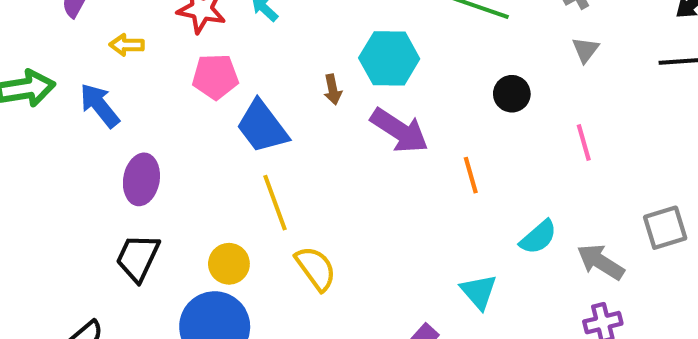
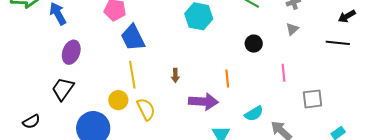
brown arrow: (333, 89) -> (175, 75), moved
purple arrow: (399, 131) -> (203, 102), moved, turned -40
gray square: (665, 228) -> (313, 99), moved
yellow circle: (229, 264) -> (118, 100), moved

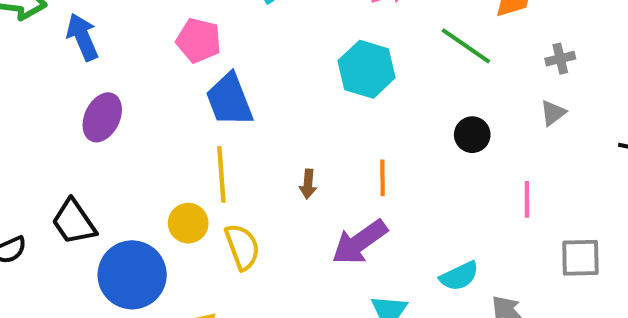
orange line: (227, 78) -> (383, 178), moved
black trapezoid: (63, 89) -> (74, 222), moved, turned -75
purple arrow: (203, 102) -> (360, 242), turned 136

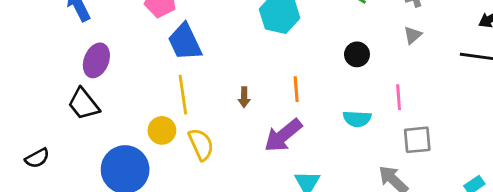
black trapezoid: (74, 222) -> (84, 104), moved
gray square: (580, 258) -> (417, 140), moved
cyan semicircle: (459, 276) -> (357, 119), moved, turned 32

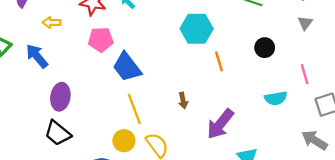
orange line: (296, 89) -> (219, 61), moved

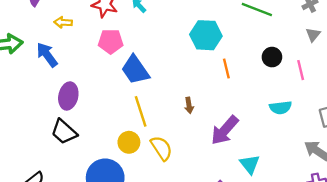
pink line: (305, 74) -> (301, 70), moved

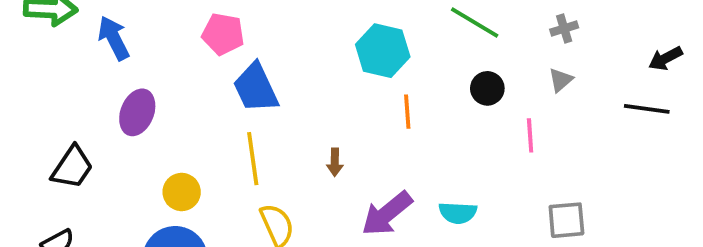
black circle: (272, 57) -> (487, 88), moved
cyan semicircle: (281, 108) -> (458, 213), moved
black trapezoid: (64, 132) -> (72, 167), moved, turned -108
yellow circle: (129, 142) -> (182, 192), moved

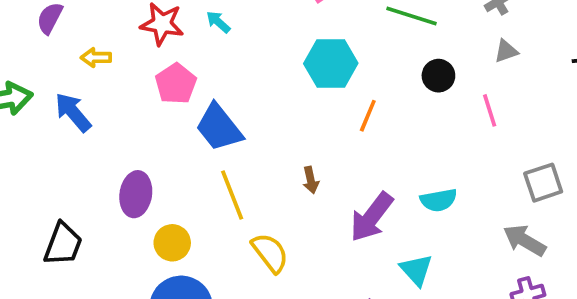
pink pentagon: (223, 34) -> (176, 84), turned -30
gray triangle: (561, 80) -> (506, 51), turned 35
purple ellipse: (137, 112) -> (136, 194), moved
orange line: (407, 112) -> (368, 116), turned 40

